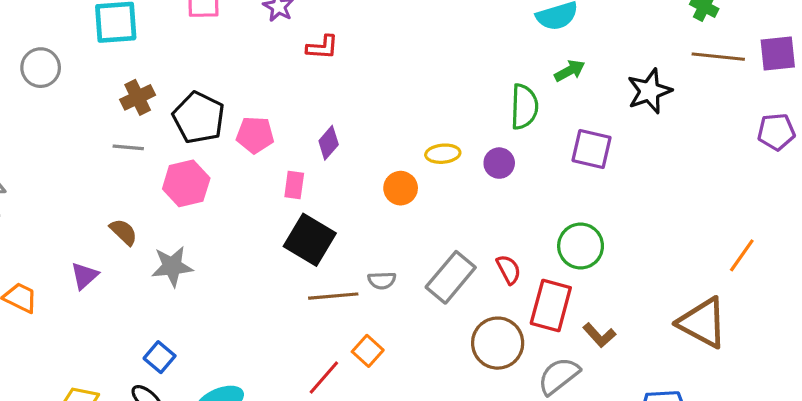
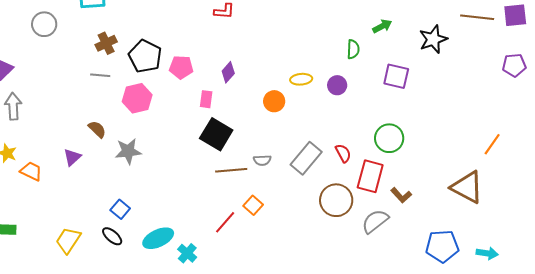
green semicircle: (524, 107) -> (353, 49), size x0.7

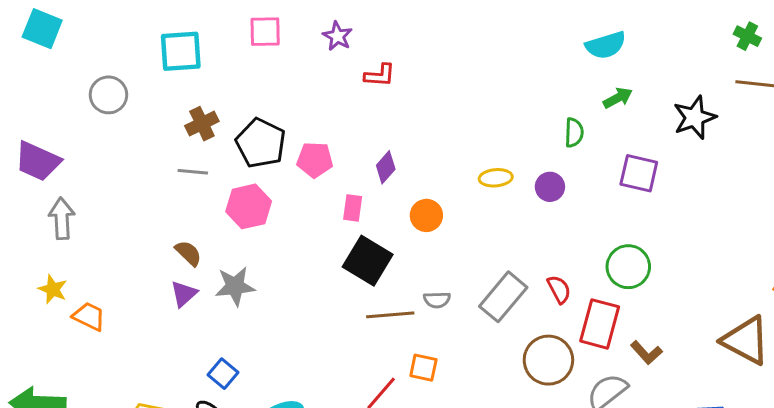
orange circle: (274, 101) -> (426, 215), moved
purple triangle: (72, 157) -> (184, 294), moved
orange square: (253, 205) -> (423, 368), turned -30

